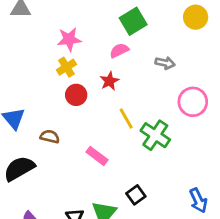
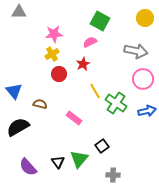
green square: (133, 21) -> (100, 21), turned -30
gray arrow: (165, 63) -> (136, 51), moved, size x1.6
blue arrow: (198, 200) -> (147, 111), moved, turned -78

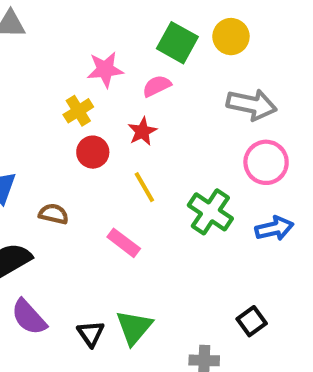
yellow circle: (145, 18) -> (231, 37), moved
pink star: (54, 34) -> (105, 70), moved
yellow line: (95, 91) -> (144, 187), moved
black square: (102, 146) -> (252, 321), moved
purple semicircle: (28, 167) -> (29, 317), moved

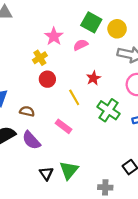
yellow circle: (231, 37) -> (117, 29), moved
pink star: (105, 70) -> (54, 36), turned -30
red star: (142, 131) -> (93, 78), moved
purple semicircle: (29, 317) -> (31, 140), moved

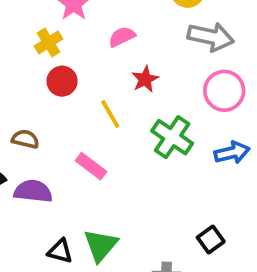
pink semicircle: (81, 45) -> (122, 37), moved
purple semicircle: (31, 140) -> (33, 191), turned 138
black triangle: (46, 173) -> (60, 251), turned -40

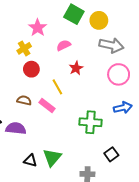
green cross: (172, 137) -> (91, 122), moved, turned -30
brown semicircle: (25, 139) -> (24, 100), moved
pink rectangle: (91, 166) -> (47, 106), moved

